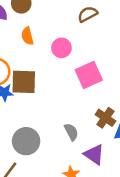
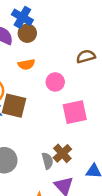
orange semicircle: (27, 36) -> (26, 64), turned -98
brown cross: (105, 118) -> (62, 153), moved

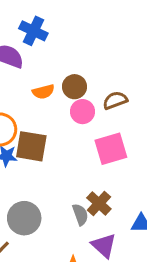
brown circle: (27, 33) -> (74, 87), moved
brown semicircle: (86, 56) -> (115, 100), moved

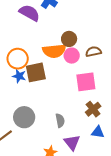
orange semicircle: (43, 92) -> (54, 51), moved, size x1.6
brown square: (31, 146) -> (36, 72), turned -30
brown cross: (99, 203) -> (93, 109), moved

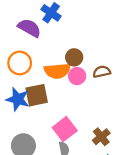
orange circle: (18, 59) -> (20, 63), moved
blue star: (19, 76) -> (18, 99), size x1.5
pink square: (86, 82) -> (65, 129), moved, turned -30

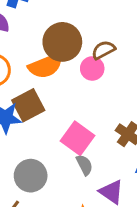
brown circle: (74, 57) -> (62, 42), size x1.6
pink circle: (77, 76) -> (92, 68), moved

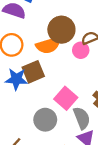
gray semicircle: (84, 165) -> (82, 118), moved, size x1.5
gray circle: (31, 176) -> (45, 120), moved

